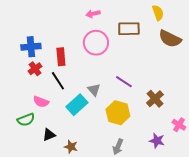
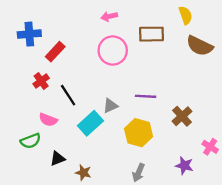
blue cross: (31, 47) -> (29, 34), moved
red rectangle: (61, 57) -> (55, 52), moved, turned 48
purple line: (124, 82) -> (146, 96), turned -30
gray triangle: (94, 90) -> (110, 106), turned 48

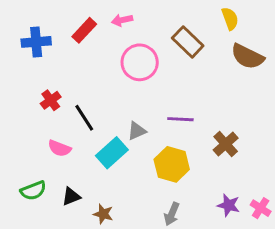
pink arrow: (109, 16) -> (122, 20), moved
brown rectangle: (151, 34) -> (188, 42), turned 45
red rectangle: (55, 52) -> (84, 30), moved
green semicircle: (31, 141) -> (33, 191), moved
pink cross: (210, 147) -> (261, 208), moved

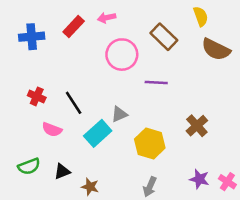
red cross: (51, 100) -> (37, 96), moved, turned -30
purple line: (180, 119) -> (156, 82), moved

